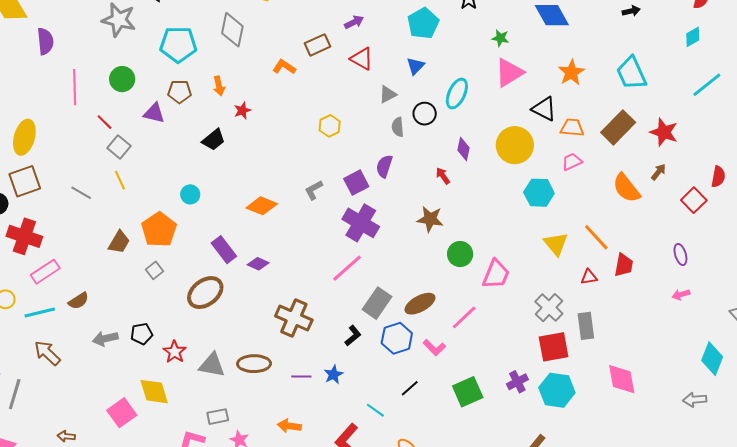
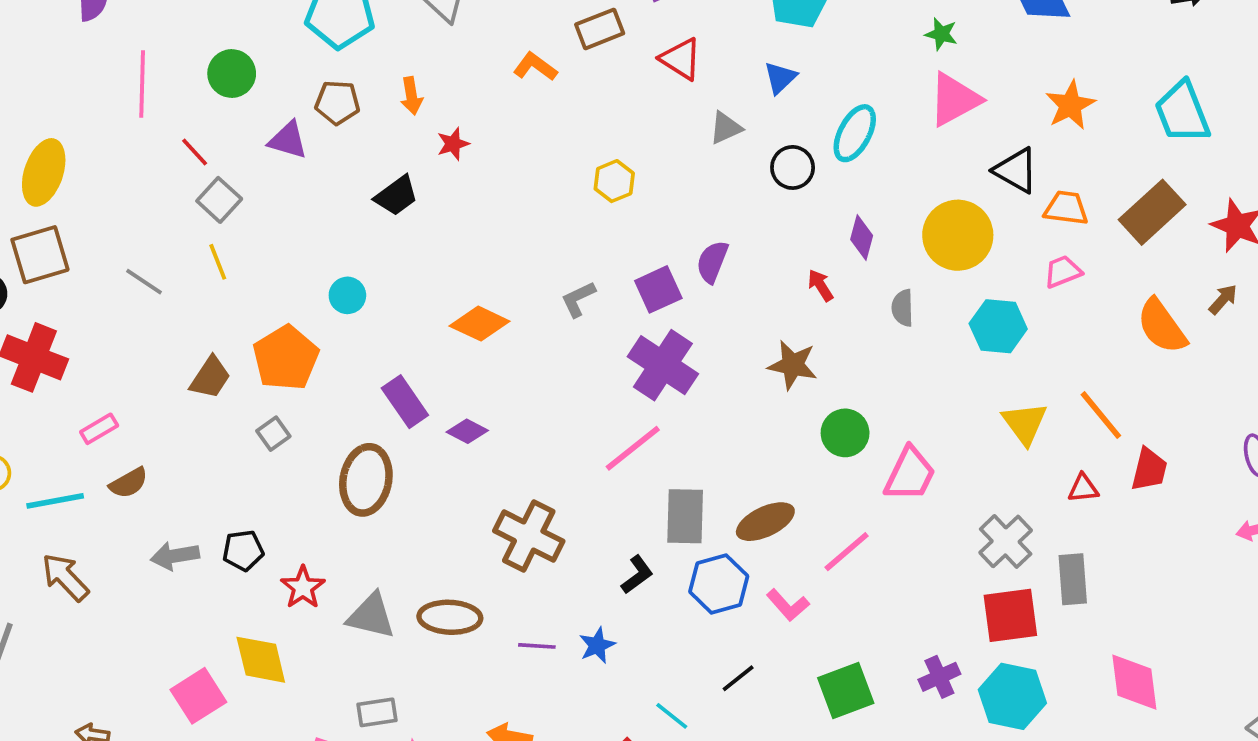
gray semicircle: (398, 127) -> (903, 308), moved
pink rectangle: (45, 272) -> (99, 429), moved, size x0.7
brown ellipse: (205, 293) -> (366, 480), turned -45
gray rectangle: (377, 303) -> (685, 516), turned -36

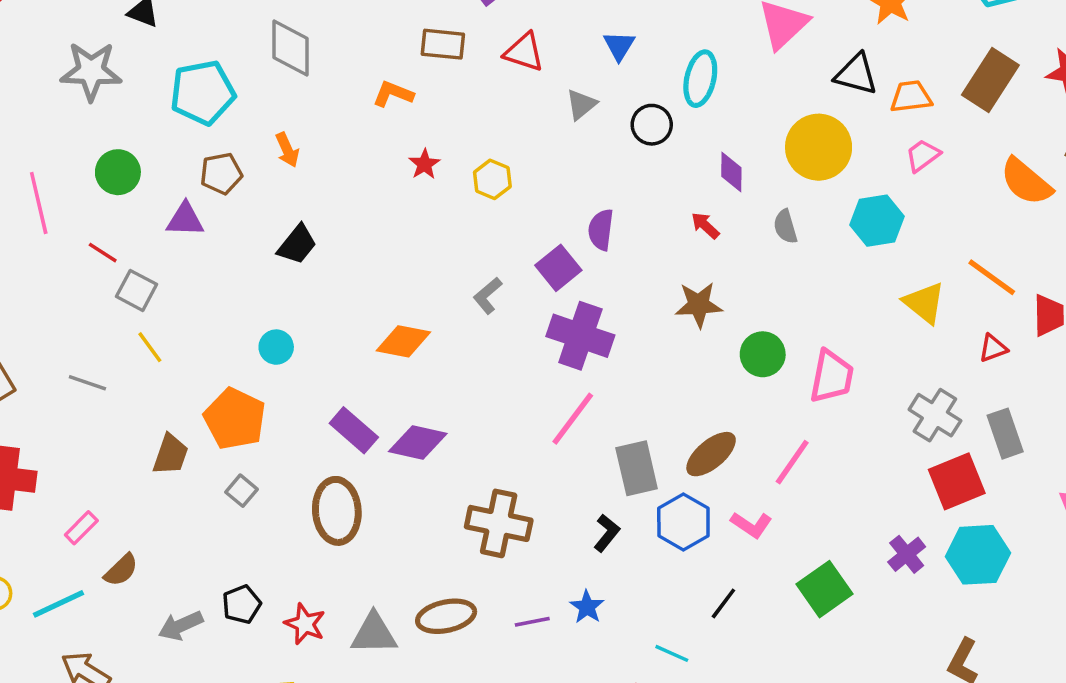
brown rectangle: (600, 29) -> (443, 44), turned 42
red star: (453, 144) -> (424, 164), moved
purple diamond: (467, 431) -> (418, 442), size x1.5

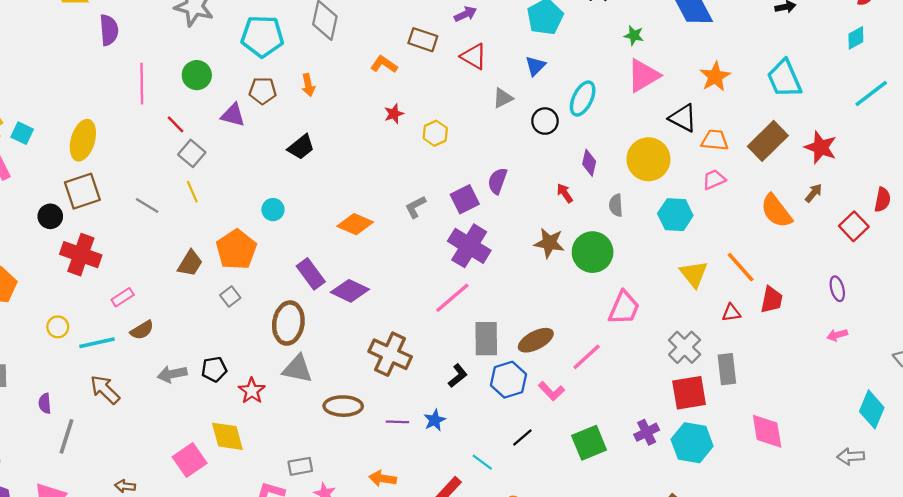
green circle: (763, 354) -> (593, 252), moved, size x1.4
gray triangle: (374, 634) -> (297, 369), moved

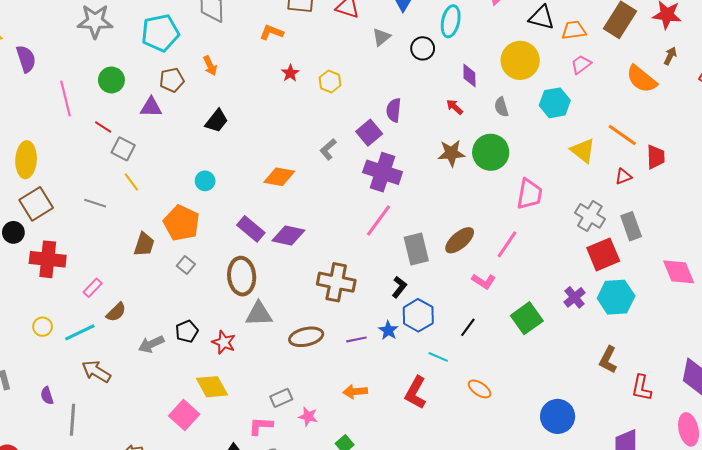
blue hexagon: (508, 380) -> (418, 315), moved

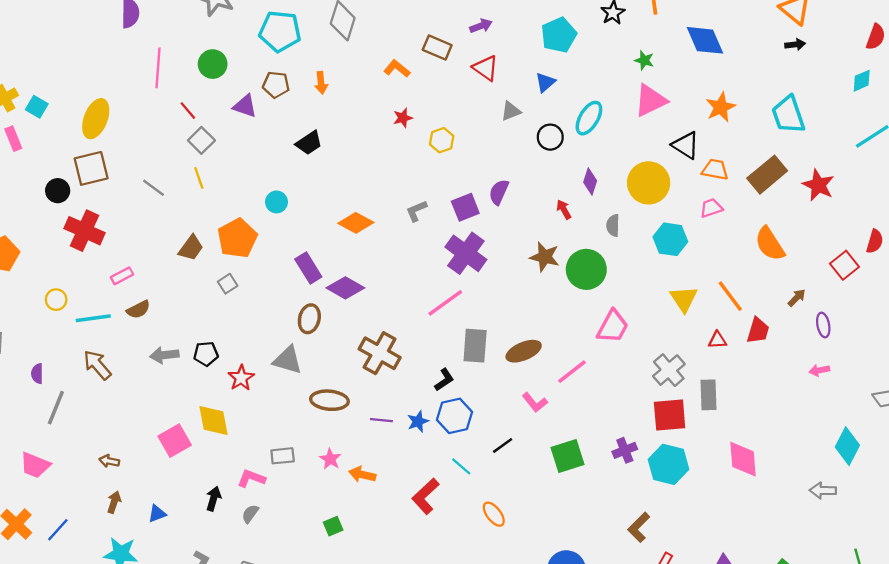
brown arrow: (670, 56) -> (797, 298), moved
brown ellipse: (242, 276) -> (309, 319), moved, size x0.7
pink star: (308, 417) -> (330, 459), moved

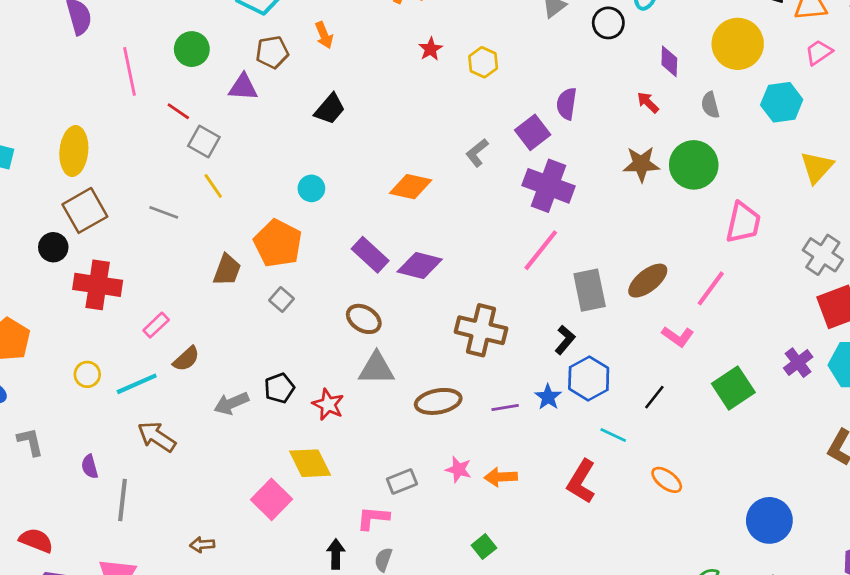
yellow triangle: (684, 299) -> (817, 167), turned 32
brown ellipse: (309, 319) -> (364, 319), moved, turned -56

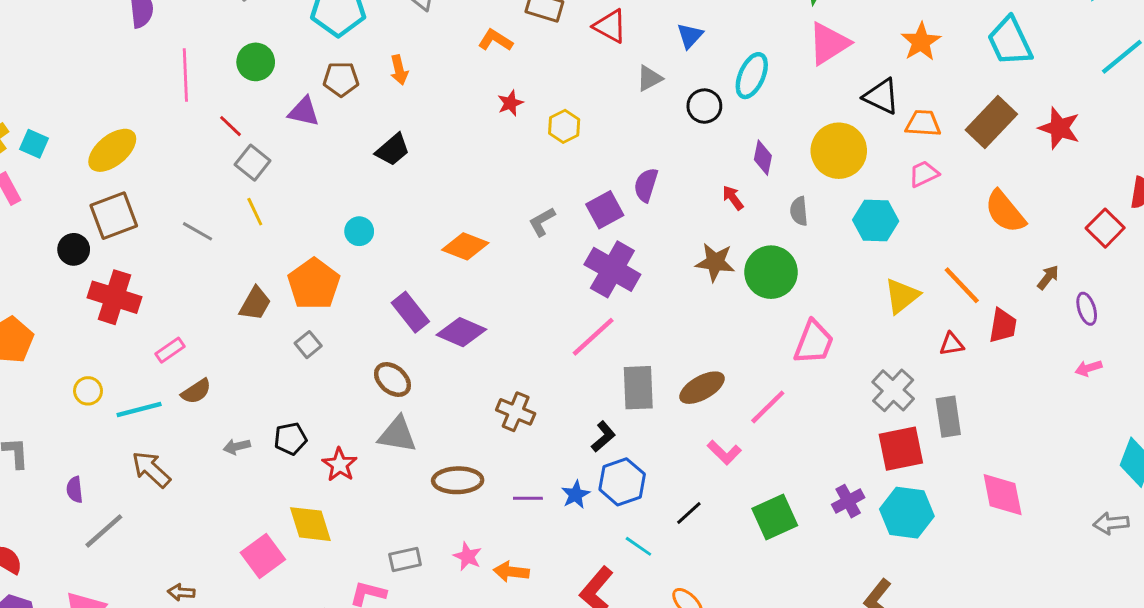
yellow ellipse: (74, 151) -> (112, 150), turned 36
brown cross: (481, 330) -> (516, 412), size x0.7
gray arrow: (231, 403) -> (237, 447), size x0.7
gray line: (123, 500) -> (104, 531), turned 33

